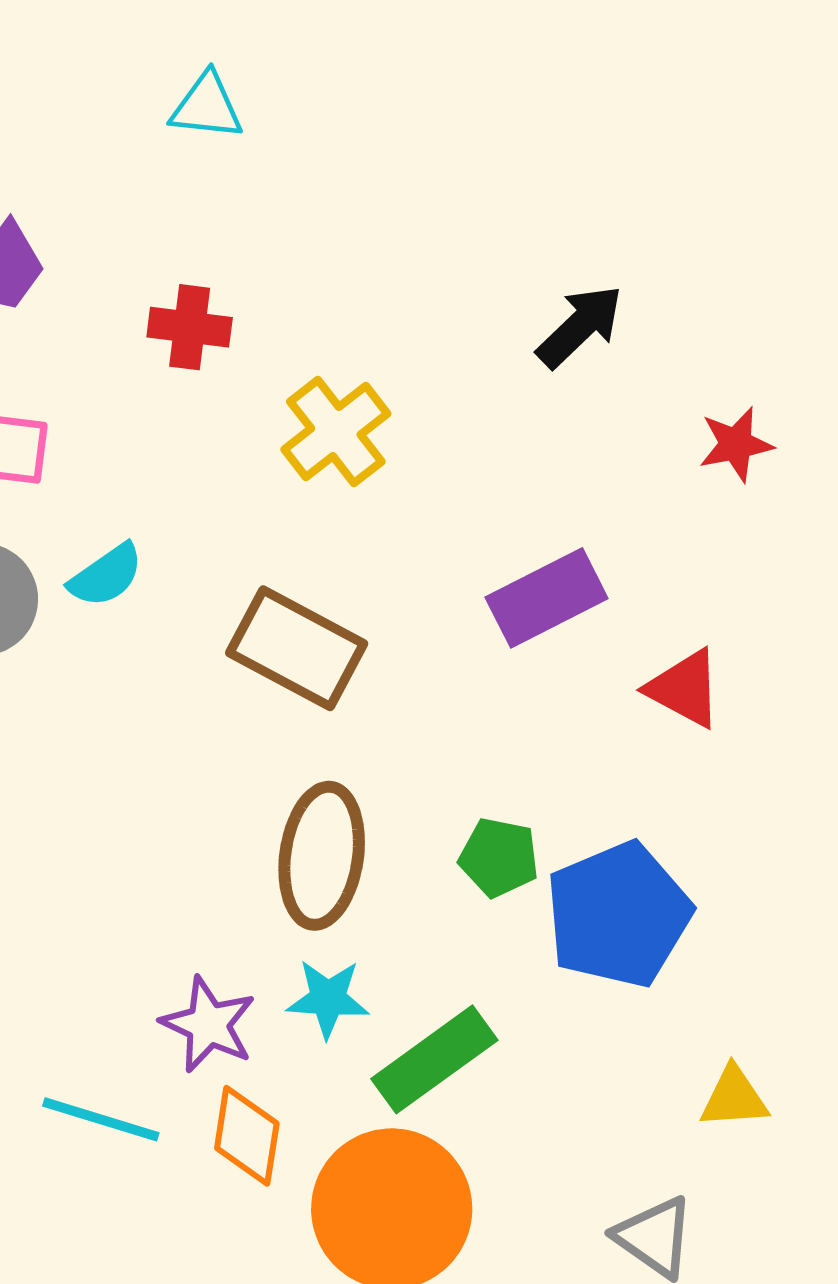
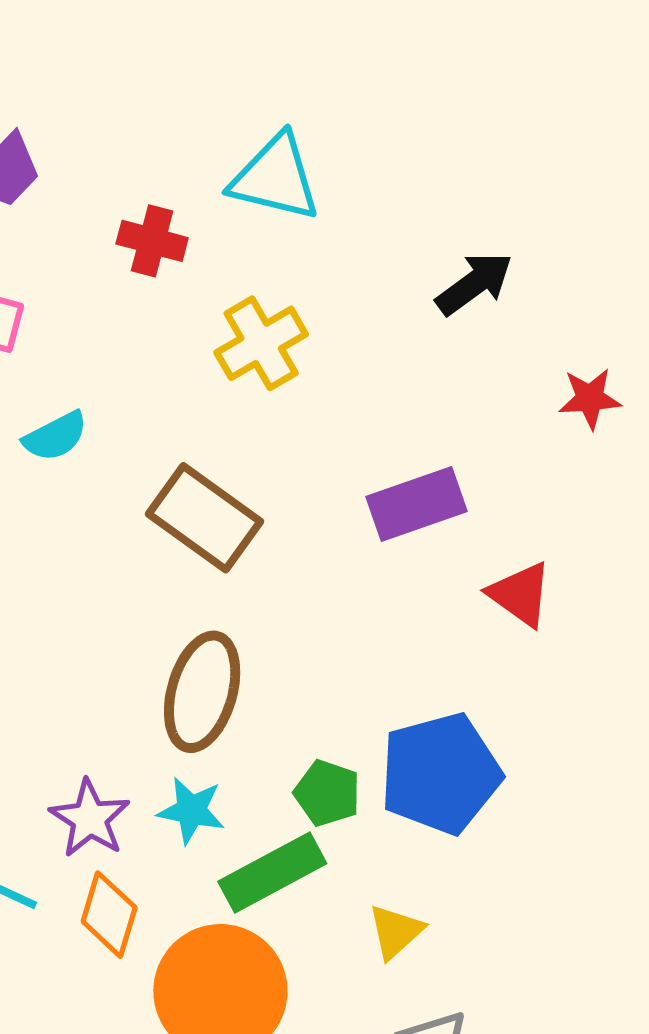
cyan triangle: (207, 106) -> (275, 178), moved, size x1.5
green pentagon: (499, 857) -> (327, 793), moved
yellow triangle: (734, 1098) -> (396, 932), moved, turned -46

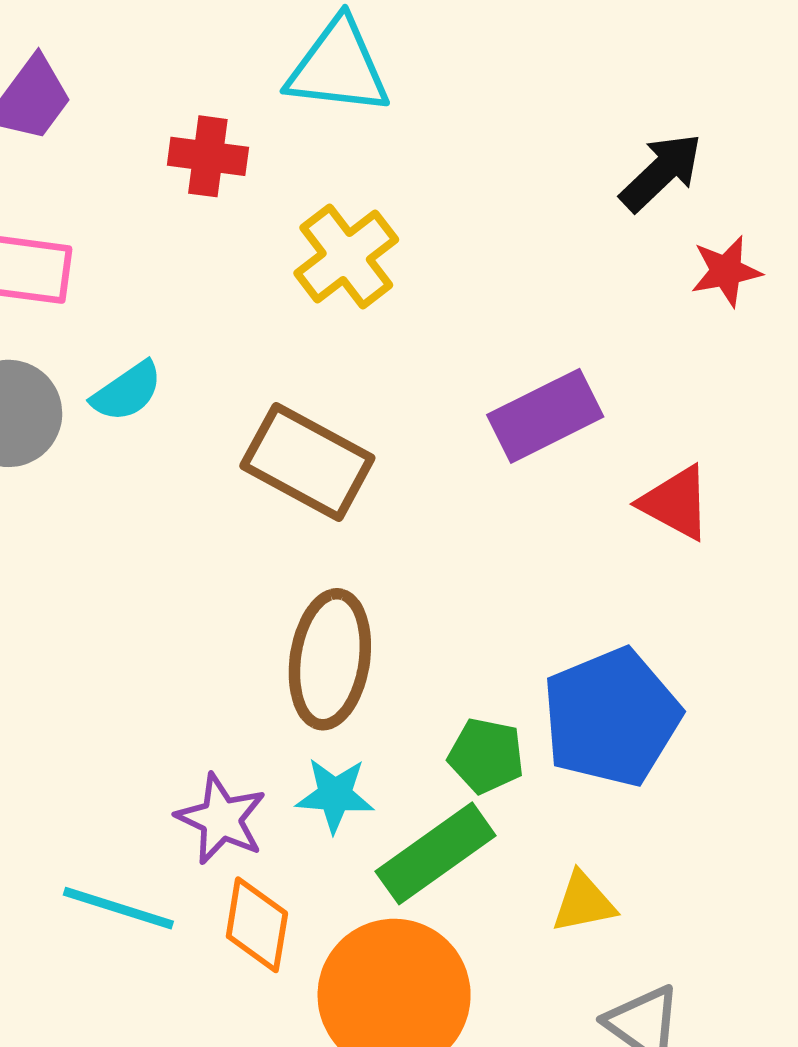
black arrow: (474, 284) -> (661, 172), moved
yellow triangle: (396, 932) -> (584, 902), turned 38

